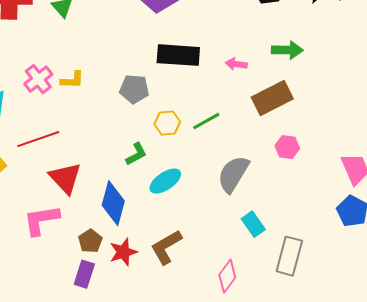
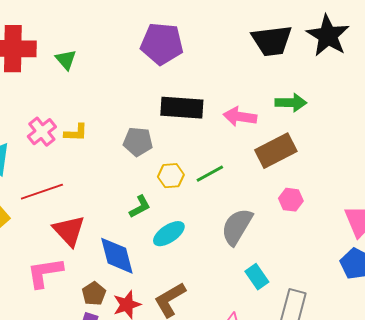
pink arrow: (236, 64) -> (240, 117), size x1.5
blue diamond: (113, 203) -> (117, 256), turned -30

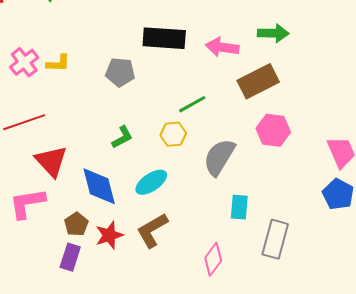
yellow hexagon: (171, 176) -> (173, 134), moved
pink hexagon: (291, 200) -> (273, 130), size x1.4
cyan ellipse: (169, 234) -> (151, 182), moved
cyan rectangle: (257, 277) -> (239, 207), turned 40

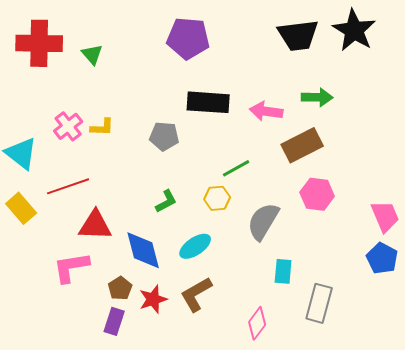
red triangle: (51, 161) -> (95, 225), turned -45

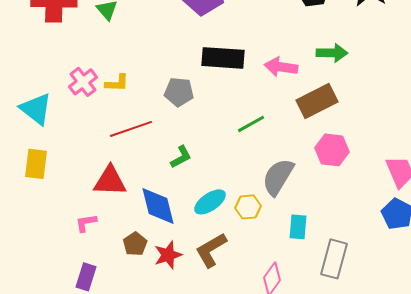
red line: (68, 186) -> (131, 129), moved
yellow hexagon: (217, 198) -> (248, 207), moved
yellow rectangle: (21, 208) -> (36, 164), turned 48
pink L-shape: (71, 267) -> (86, 223), size x0.6
purple rectangle: (114, 321) -> (86, 277), moved

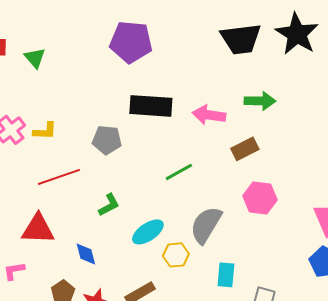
brown rectangle: (317, 101) -> (245, 149), size x0.7
cyan ellipse: (210, 202) -> (148, 232), moved
blue diamond: (158, 206) -> (86, 254), size x0.6

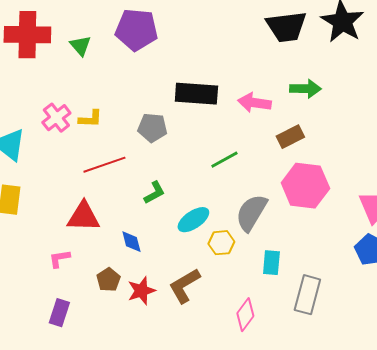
purple pentagon: (131, 42) -> (136, 30), moved
pink hexagon: (260, 198) -> (305, 186), size x1.4

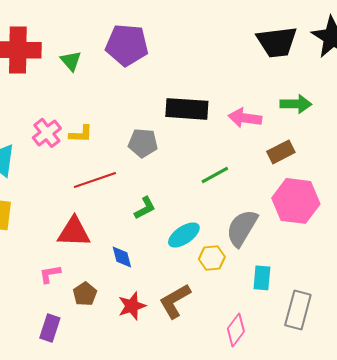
brown pentagon: (108, 280) -> (85, 294), moved

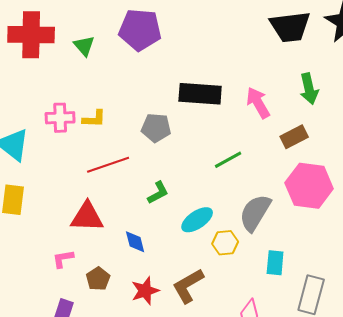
green arrow: (296, 104) -> (309, 89), turned 76
pink arrow: (245, 118) -> (258, 103), turned 52
pink cross: (47, 133) -> (60, 118), turned 36

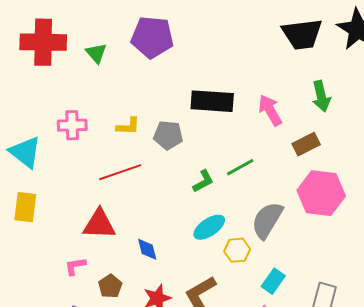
yellow L-shape: (94, 119) -> (128, 126), moved
green L-shape: (158, 193) -> (203, 181), moved
cyan rectangle: (275, 263) -> (273, 281), moved, turned 30

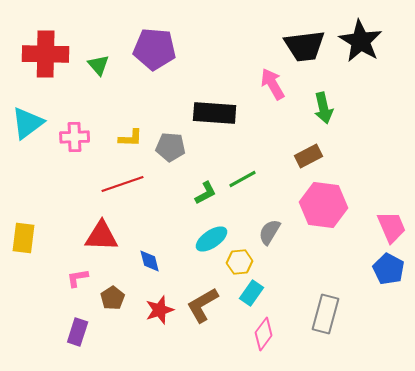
pink arrow: (270, 110) -> (273, 84), moved
cyan triangle: (25, 152) -> (28, 123), moved, turned 45
yellow rectangle: (25, 207) -> (24, 238), moved
gray semicircle: (267, 220) -> (270, 232), size x0.7
cyan rectangle: (273, 281) -> (252, 293), moved

